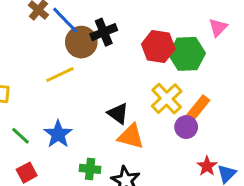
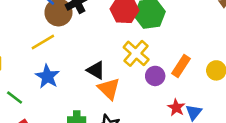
orange rectangle: (198, 108) -> (181, 66), moved
blue star: (58, 134) -> (47, 76), moved
orange triangle: (131, 136) -> (109, 89), turned 35

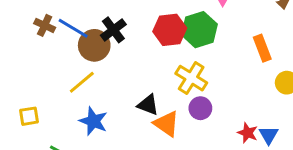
orange rectangle: (181, 66) -> (262, 48), moved, turned -45
purple circle: (155, 76) -> (200, 108), moved

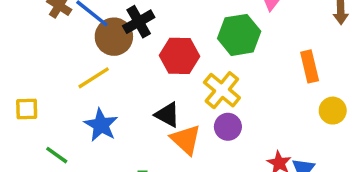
red hexagon: (170, 30) -> (179, 56), moved

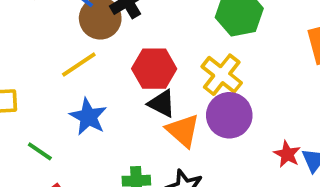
red hexagon: (179, 56) -> (154, 69), moved
purple circle: (228, 127) -> (229, 115), size x1.5

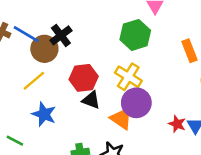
orange triangle: (183, 131) -> (121, 119), moved

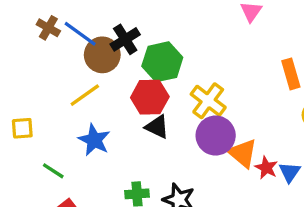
green hexagon: (135, 35) -> (162, 62), moved
orange triangle: (121, 119) -> (243, 153), moved

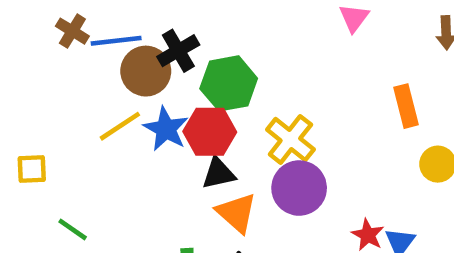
blue line: (80, 34) -> (116, 41), turned -44
black triangle: (157, 127) -> (219, 173), turned -40
blue star: (94, 140) -> (166, 129), moved
orange triangle: (243, 153) -> (237, 213), moved

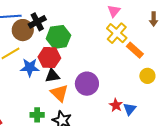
orange rectangle: (406, 106) -> (135, 50), turned -36
blue star: (166, 129) -> (30, 67), moved, turned -30
yellow cross: (290, 139) -> (117, 33), moved

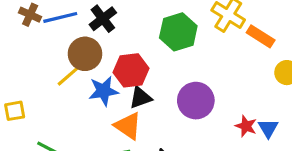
brown circle: (23, 30) -> (85, 54), moved
green hexagon: (58, 37) -> (178, 32), moved
orange triangle: (59, 93) -> (128, 126), moved

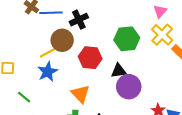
blue star: (103, 91) -> (48, 72), moved, turned -30
black triangle: (140, 98) -> (119, 71), moved

